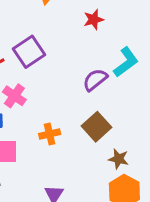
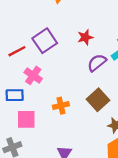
red star: (94, 19) -> (85, 37), moved

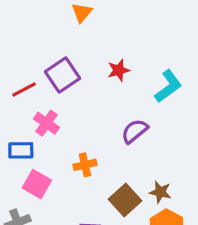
purple semicircle: (97, 63) -> (135, 131), moved
brown square: (98, 100) -> (125, 200), moved
pink square: (26, 119) -> (37, 184), turned 30

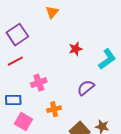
purple square: (63, 75) -> (17, 35), moved
pink cross: (46, 123) -> (39, 83), moved, turned 35

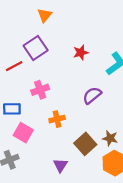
orange triangle: (52, 12) -> (45, 15), moved
purple square: (17, 35) -> (36, 48), moved

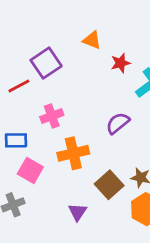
orange triangle: (45, 15) -> (92, 40), moved, turned -49
red star: (81, 52) -> (121, 63), moved
orange cross: (57, 119) -> (73, 153), size x1.5

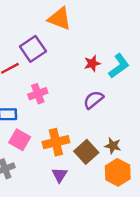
orange triangle: (92, 40) -> (60, 19), moved, size x1.5
red star: (121, 63) -> (92, 63), moved
orange cross: (73, 153) -> (56, 142), moved

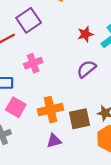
brown square: (86, 152) -> (80, 119), turned 30
purple triangle: (60, 175) -> (54, 141), turned 42

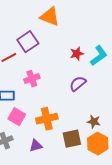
brown square: (80, 119) -> (72, 139), moved
purple triangle: (54, 141) -> (36, 146), moved

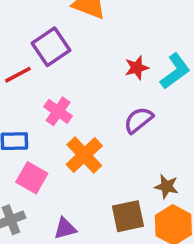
pink cross: (32, 79) -> (58, 111), turned -35
orange cross: (47, 119) -> (84, 155), moved, turned -30

